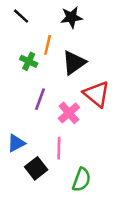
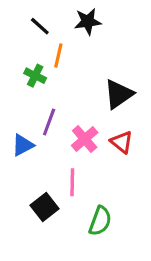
black line: (21, 16) -> (40, 26), moved
black triangle: (74, 63) -> (119, 94), moved
red triangle: (97, 94) -> (122, 142), moved, size x0.7
blue triangle: (16, 143) -> (23, 145), moved

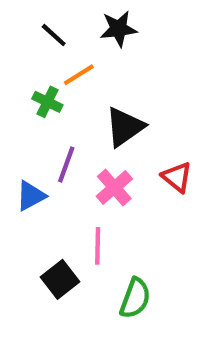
orange line: (58, 56) -> (79, 75), turned 45
black triangle: (119, 94) -> (125, 127), moved
red triangle: (122, 142) -> (177, 177), moved

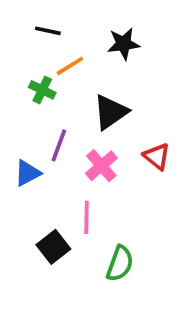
black star: (118, 29) -> (124, 44), moved
black line: (54, 35) -> (48, 31), turned -30

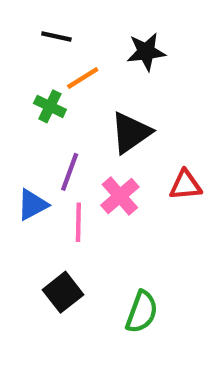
red triangle: (157, 156) -> (185, 185), turned -44
pink line: (87, 217) -> (78, 222), moved

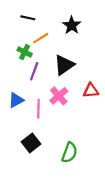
black star: (146, 52) -> (72, 25), turned -30
purple line: (70, 172) -> (34, 71), moved

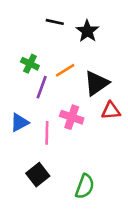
black line: (28, 18) -> (55, 22), moved
orange line: (41, 38) -> (65, 70), moved
black triangle: (64, 65) -> (96, 83), moved
pink cross: (59, 96) -> (72, 117), turned -30

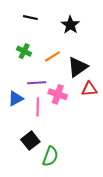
black line: (55, 22) -> (30, 18), moved
purple line: (42, 87) -> (37, 83), moved, turned 66
green semicircle: (85, 186) -> (50, 156), moved

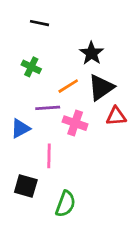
black star: (70, 25) -> (91, 53), moved
orange line: (52, 56) -> (68, 86), moved
pink line: (38, 107) -> (49, 156), moved
black square: (30, 141) -> (26, 186), moved, turned -36

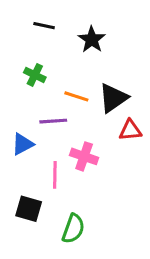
black star: (91, 53) -> (92, 40), moved
orange line: (68, 86) -> (76, 96), turned 50
pink cross: (75, 123) -> (84, 156), moved

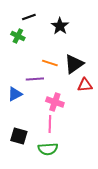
black line: (44, 26) -> (29, 17), turned -32
green cross: (35, 75) -> (18, 36), moved
pink line: (55, 175) -> (50, 124), moved
green semicircle: (73, 229) -> (48, 149), turned 66

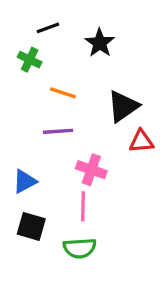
orange line: (50, 63) -> (63, 93), moved
blue triangle: (15, 94) -> (25, 181), moved

